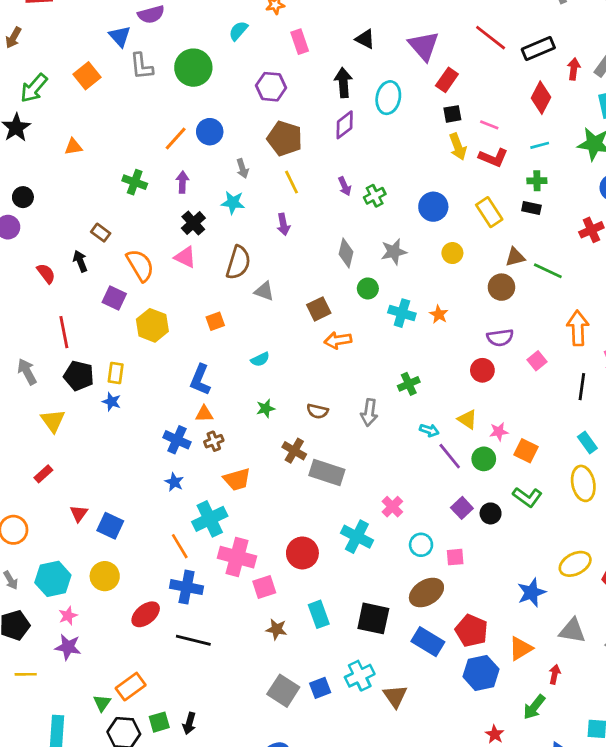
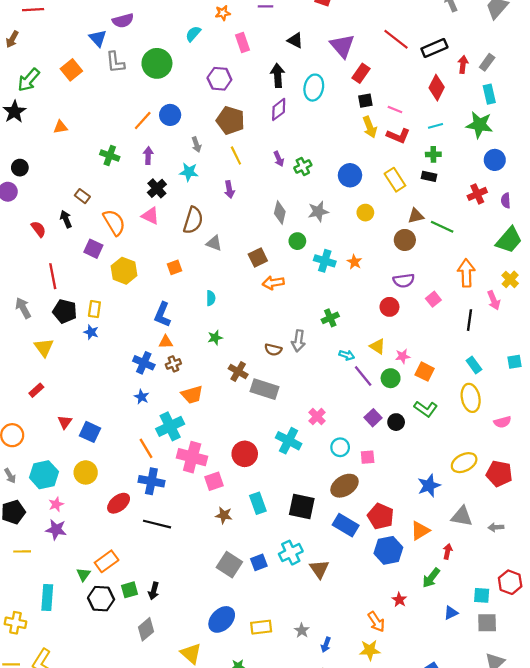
cyan semicircle: (260, 359) -> (211, 298), turned -64
brown semicircle: (317, 411) -> (273, 350), moved

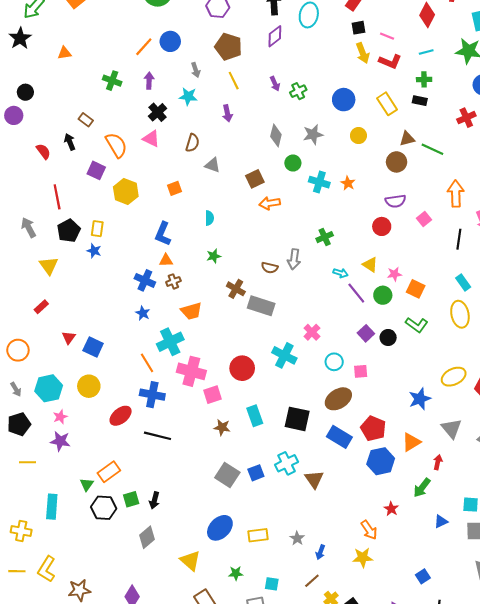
brown semicircle: (193, 220) -> (192, 143), size x0.7
black pentagon: (65, 311) -> (69, 231), turned 30
gray triangle: (462, 516) -> (452, 428), turned 40

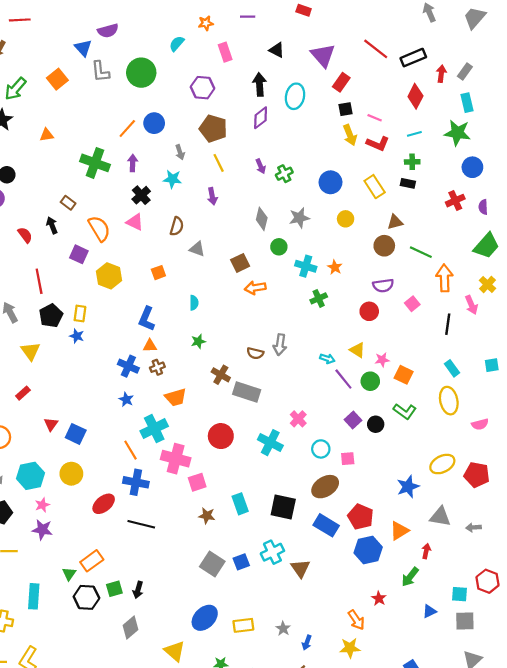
green cross: (112, 81) -> (95, 163), size x1.5
green line: (432, 149) -> (421, 252), moved
green cross: (325, 237) -> (319, 298), moved
red circle: (242, 368) -> (221, 436), moved
gray triangle: (452, 428) -> (440, 517), turned -40

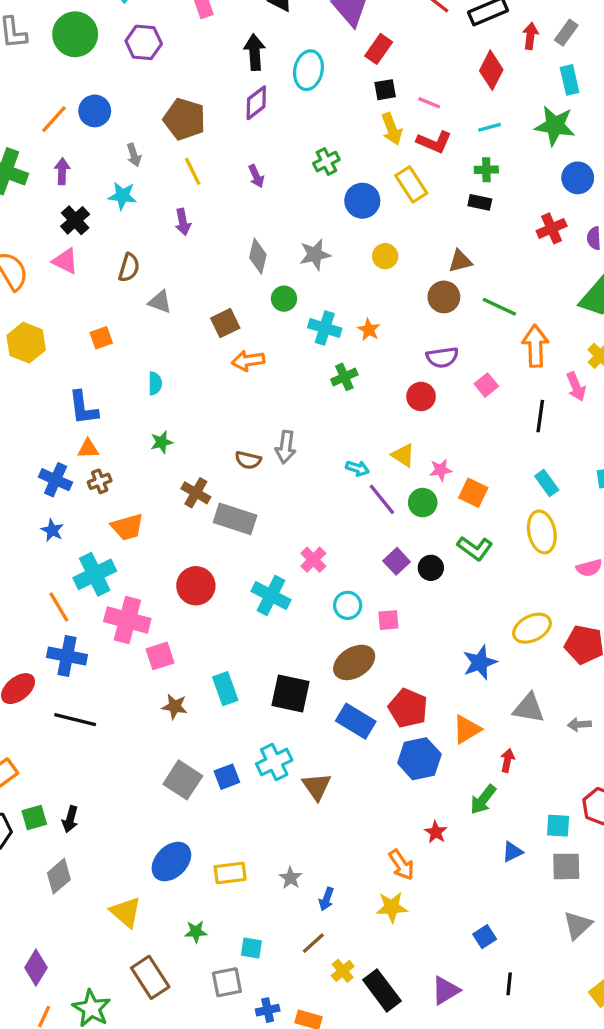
purple hexagon: (203, 88) -> (144, 42), moved
green cross: (284, 174) -> (326, 162), moved
yellow rectangle: (375, 187) -> (411, 184), moved
blue L-shape: (147, 319) -> (83, 408), turned -30

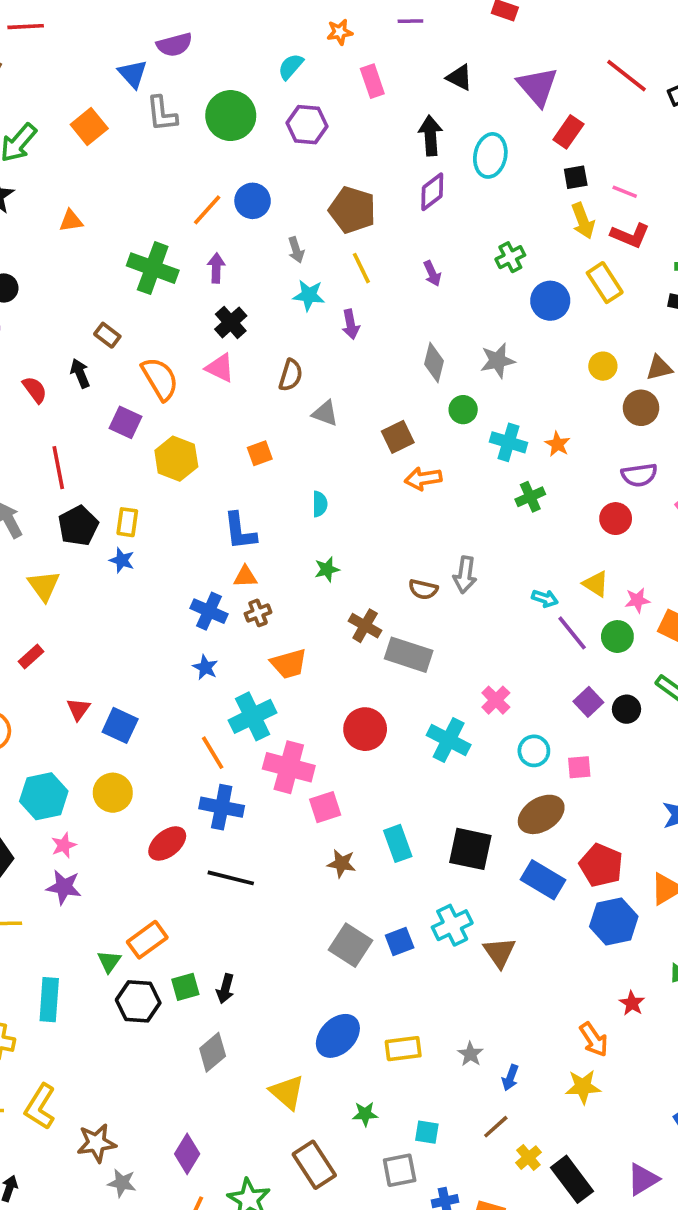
cyan star: (122, 196) -> (309, 295), moved
yellow circle: (385, 256) -> (603, 366), moved

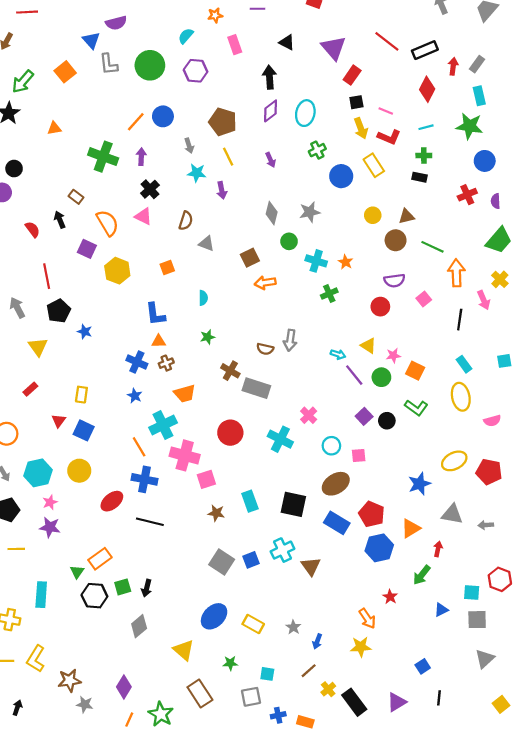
cyan ellipse: (490, 155) -> (305, 113), moved
yellow rectangle: (127, 522) -> (81, 395), moved
yellow rectangle: (403, 1049) -> (253, 624), turned 36

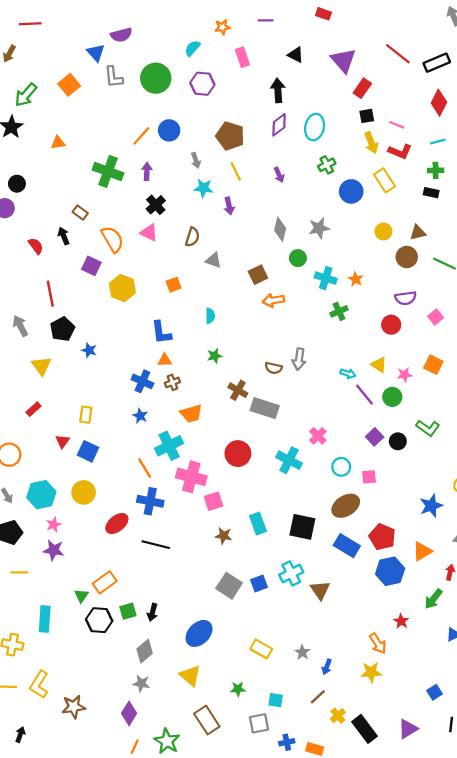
orange square: (415, 371) -> (433, 365), moved
blue ellipse: (214, 616) -> (199, 633), moved
gray star: (85, 704) -> (141, 683), moved

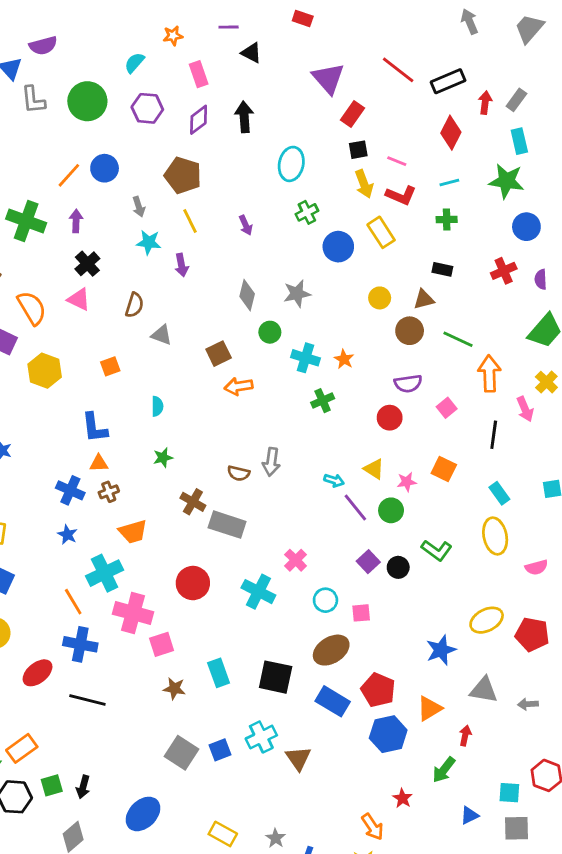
black triangle: (296, 55) -> (251, 53), moved
purple diamond: (279, 125) -> (199, 120), moved
black rectangle: (431, 193) -> (442, 269), moved

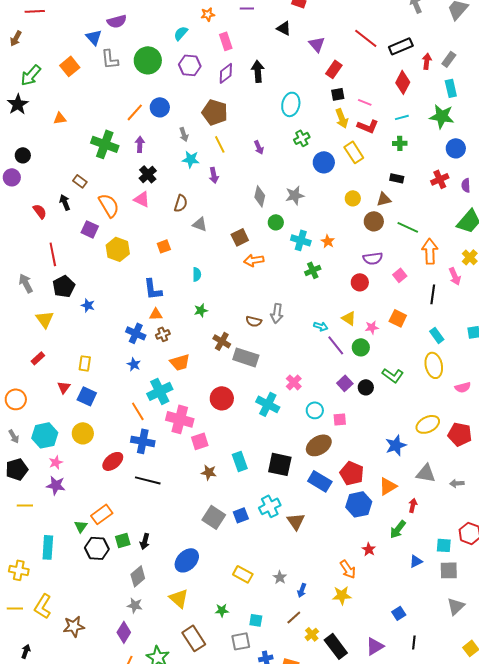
black triangle: (251, 53) -> (284, 28), moved
purple triangle: (328, 78) -> (317, 44), size x0.7

